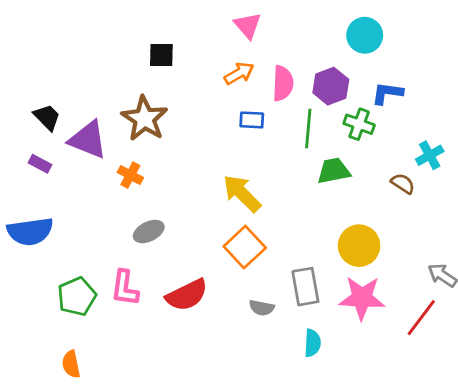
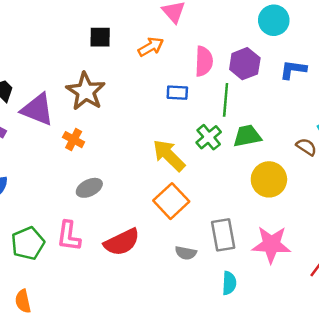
orange arrow: (239, 73) -> (151, 47), moved
green cross: (359, 124) -> (209, 137), moved, turned 30
yellow circle: (359, 246) -> (269, 179), moved

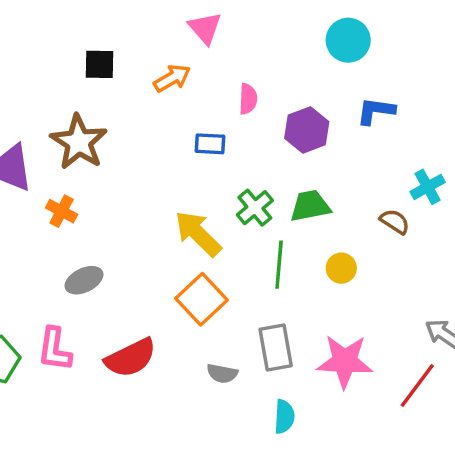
pink semicircle: (204, 61) -> (248, 99), size x0.7
purple hexagon: (245, 64) -> (307, 130), moved
green line: (226, 100) -> (279, 265), moved
yellow circle: (269, 179) -> (341, 268), size x0.6

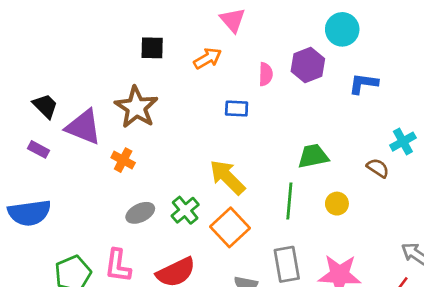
purple hexagon: (307, 130) -> (308, 65), moved
green cross: (255, 208) -> (185, 210), moved

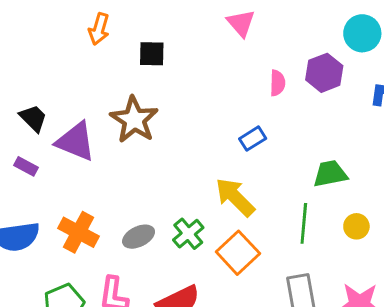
orange arrow: (208, 58) -> (99, 29), moved, turned 136
blue rectangle: (237, 109) -> (253, 139), moved, turned -35
orange cross: (123, 160) -> (79, 232), moved, size x1.5

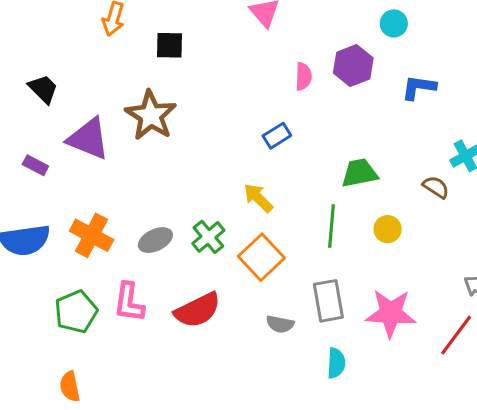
cyan circle: (362, 33) -> (394, 23), size x0.7
black trapezoid: (33, 118) -> (43, 89), moved
yellow arrow: (235, 197) -> (258, 198), size x0.7

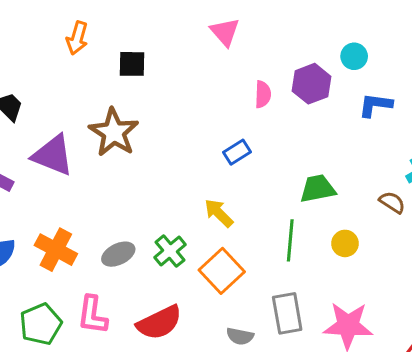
cyan circle: (394, 23) -> (354, 56), moved

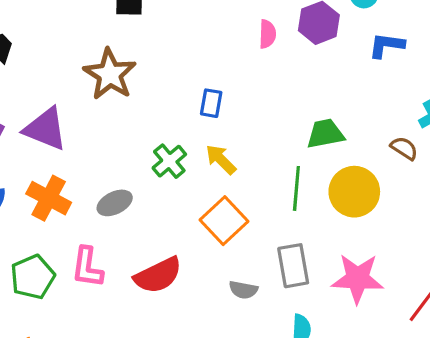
blue rectangle: (237, 152) -> (211, 103), moved, turned -48
purple triangle: (53, 155) -> (45, 129), moved
yellow circle: (345, 243) -> (354, 192), size x1.8
green cross: (170, 251) -> (169, 161), moved

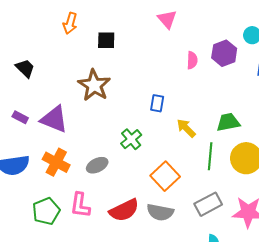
yellow arrow: (221, 159) -> (186, 128), moved
gray rectangle: (293, 266) -> (208, 204), turned 72
gray semicircle: (243, 290) -> (160, 212), moved, size x1.5

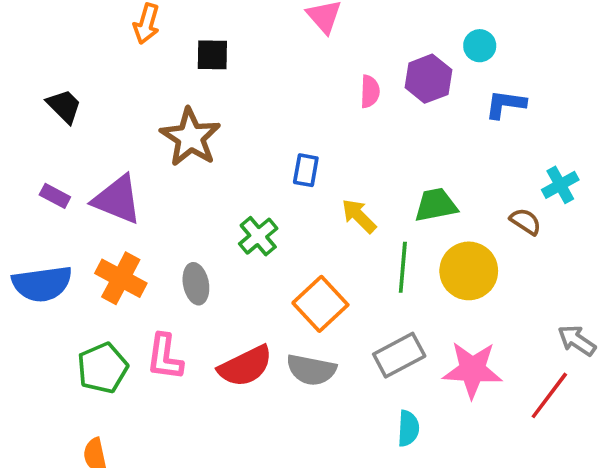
gray ellipse: (97, 165) -> (196, 284), turned -75

